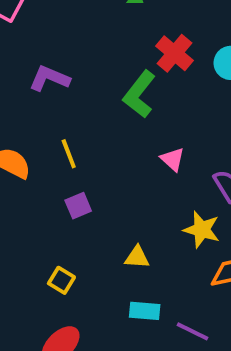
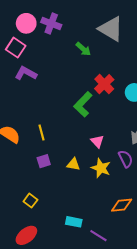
purple L-shape: (49, 78) -> (26, 73), moved
yellow star: (202, 230) -> (101, 168), moved
yellow triangle: (137, 257) -> (73, 164), moved

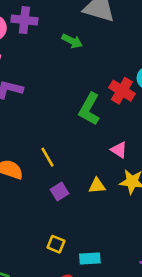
red cross: (104, 84) -> (122, 91), moved
cyan rectangle: (74, 222) -> (90, 258), moved

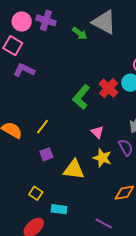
green arrow: (72, 41) -> (80, 33), moved
yellow line: (47, 157) -> (43, 127), turned 56
yellow triangle: (97, 186) -> (74, 170), moved, size x1.6

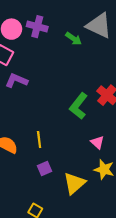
yellow line: (43, 127) -> (39, 139), turned -42
yellow triangle: (74, 170) -> (74, 183), turned -45

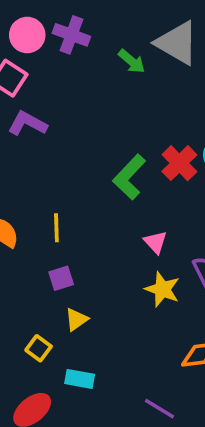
yellow triangle: (74, 183) -> (76, 319), moved, size x0.6

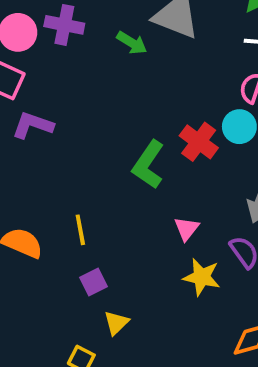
pink triangle: (155, 242) -> (187, 229), turned 30

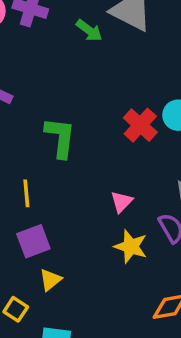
green L-shape: (148, 165) -> (60, 138), moved, turned 147
purple square: (93, 282) -> (33, 241), size x1.4

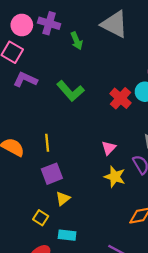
green arrow: (89, 30) -> (77, 41), moved, turned 30
green L-shape: (60, 138) -> (70, 91), moved, turned 132

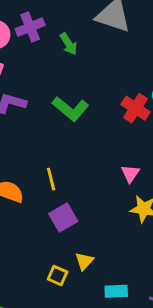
purple cross: (49, 23) -> (30, 27), turned -30
yellow triangle: (63, 199) -> (84, 261), moved
cyan rectangle: (67, 235) -> (116, 291), moved

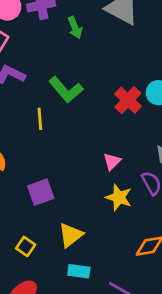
yellow line: (51, 179) -> (40, 119), moved
yellow triangle: (84, 261) -> (71, 235), moved, size x1.4

